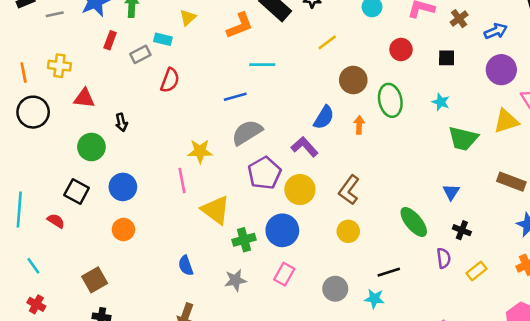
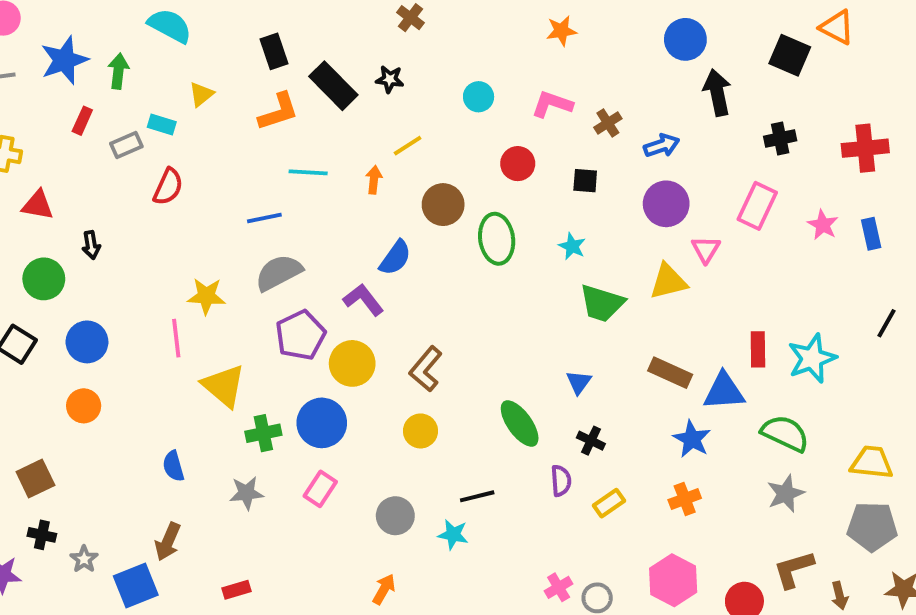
orange arrow: (359, 125) -> (374, 180), moved

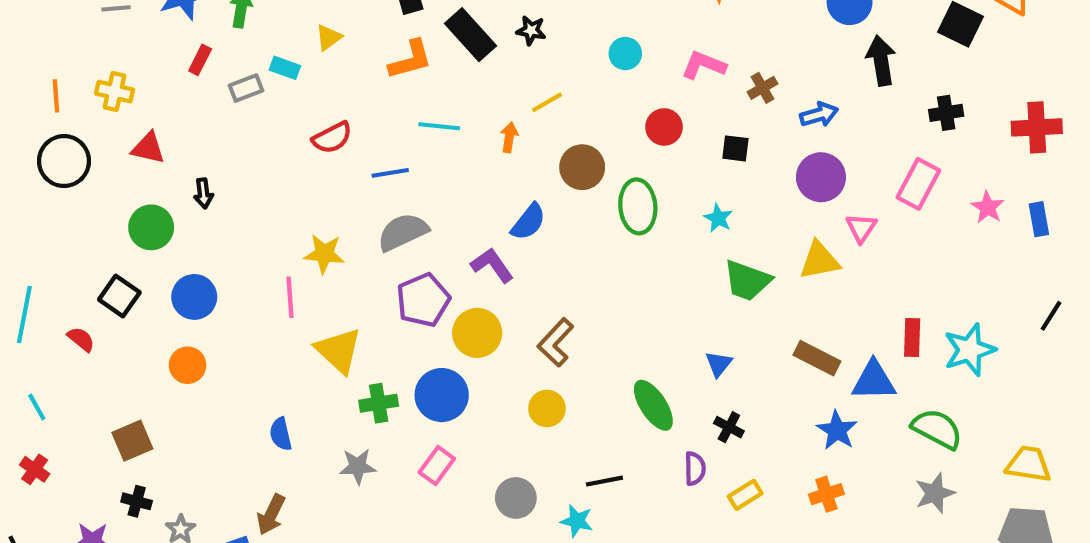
red semicircle: (168, 187) -> (332, 138), moved, turned 36

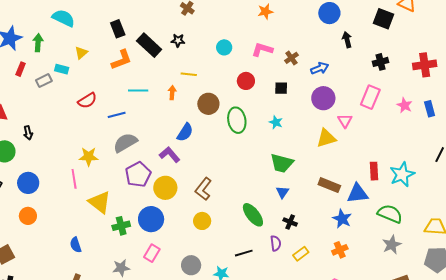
black arrow: (881, 61) -> (347, 40), size x0.7
yellow line: (547, 102) -> (189, 74), turned 42
green trapezoid: (747, 280) -> (282, 163), moved
gray star: (358, 466) -> (121, 268), moved
black line: (604, 481) -> (244, 253), moved

